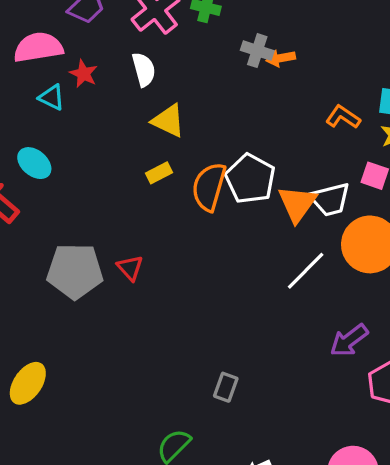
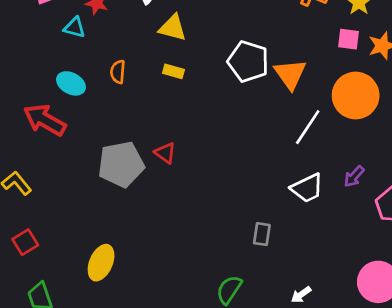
yellow rectangle: (159, 173) -> (173, 71), turned 54
orange semicircle: (209, 187) -> (118, 72), moved, size x0.6
white trapezoid: (330, 199) -> (307, 188), moved
purple arrow: (349, 340) -> (354, 176), size x0.7

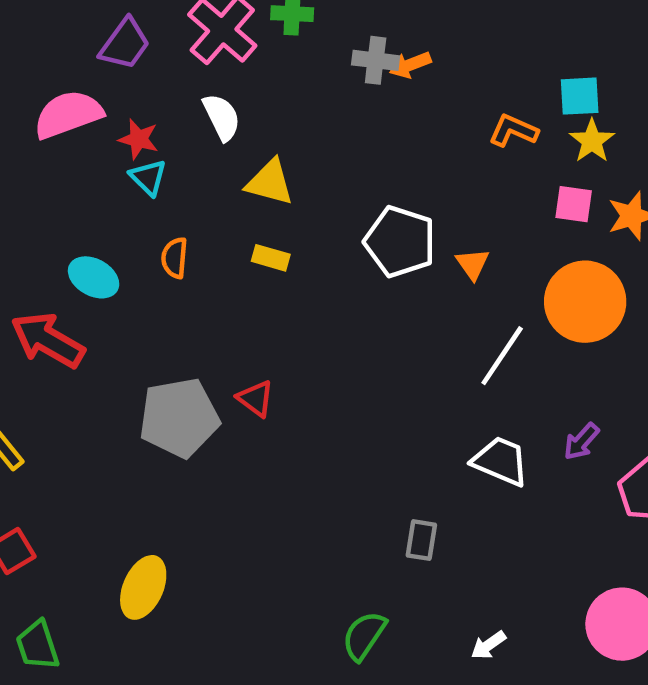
cyan triangle: (75, 27) -> (148, 177), moved, turned 30
orange triangle: (290, 74) -> (473, 264), size x0.6
white trapezoid: (307, 188) -> (500, 461), turned -132

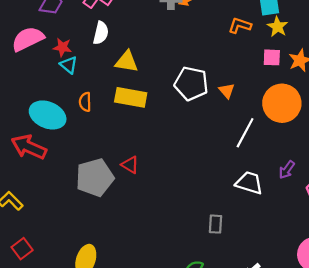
white semicircle: (222, 117) -> (101, 33), turned 45
yellow rectangle: (271, 258) -> (131, 97), size x1.8
cyan ellipse: (94, 277) -> (48, 115), size x1.5

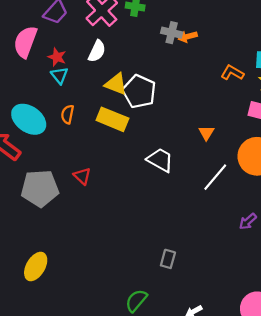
pink semicircle: (28, 39) -> (25, 42), turned -56
white pentagon: (191, 84) -> (139, 91), moved
red triangle: (130, 165) -> (82, 176), moved
gray pentagon: (95, 178) -> (40, 188), moved
white trapezoid: (249, 183) -> (160, 160), moved

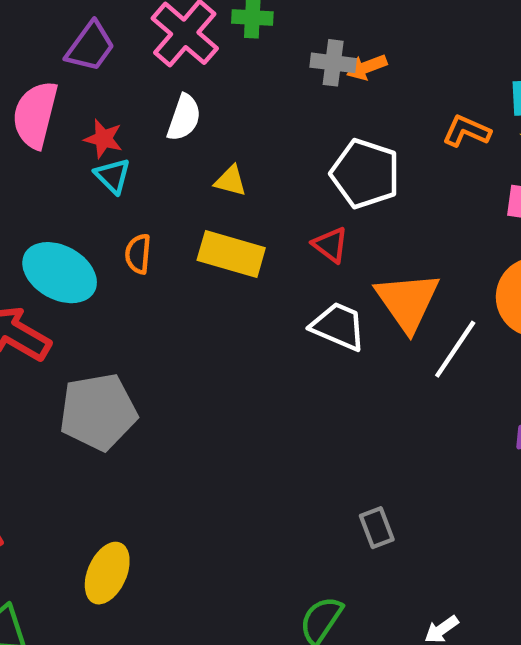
yellow triangle: (116, 84) -> (231, 181), size x0.7
white pentagon: (139, 91) -> (365, 174), moved
orange triangle: (206, 133) -> (407, 302), moved, size x2.0
red triangle: (82, 176) -> (330, 245), moved
gray rectangle: (168, 259) -> (377, 528), turned -30

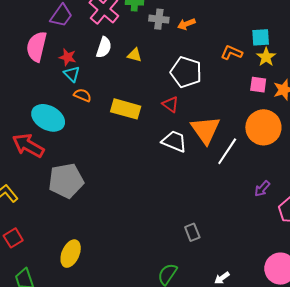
gray cross: (333, 63) -> (159, 19), moved
yellow triangle: (231, 181) -> (135, 55), moved
orange semicircle: (138, 254) -> (82, 95), moved, turned 108

